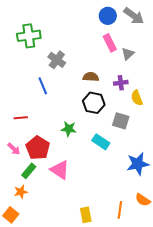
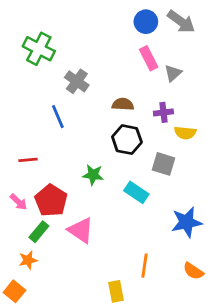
green cross: (29, 36) -> (39, 49), turned 35
yellow semicircle: (137, 98) -> (185, 133), turned -63
orange line: (120, 210) -> (145, 266), moved

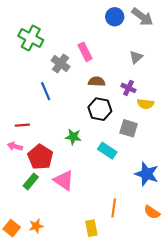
pink rectangle: (149, 58) -> (85, 52), moved
purple cross: (163, 112) -> (129, 88), turned 32
pink arrow: (19, 202) -> (15, 146), moved, turned 152
blue star: (187, 222) -> (147, 174), turned 30
orange star: (28, 260) -> (36, 226), moved

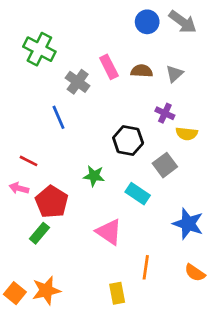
brown semicircle: (97, 82) -> (142, 71), moved
red line: (22, 125) -> (29, 161), turned 32
gray square: (129, 128) -> (165, 165), turned 36
pink triangle: (64, 180) -> (109, 232), moved
orange star: (36, 226) -> (46, 290), size x1.5

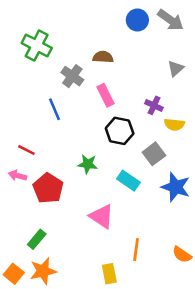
pink rectangle: (109, 67) -> (105, 95), moved
brown semicircle: (142, 71) -> (103, 57), moved
gray triangle: (174, 74) -> (176, 68), moved
blue star: (188, 224) -> (176, 187), moved
green rectangle: (39, 233) -> (37, 239), moved

